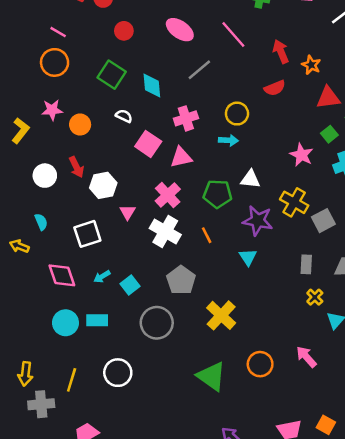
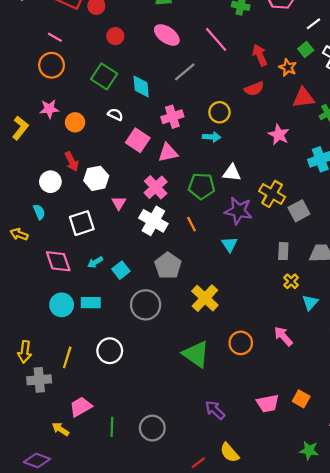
green square: (329, 134) -> (306, 50), moved
pink star: (301, 155) -> (279, 135), moved
white circle: (45, 176) -> (50, 182), moved

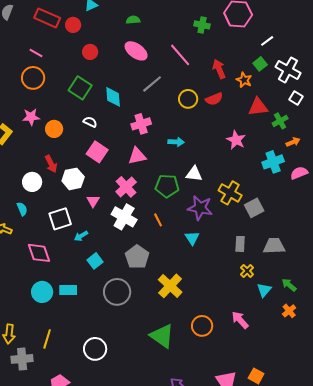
yellow circle: (219, 112) -> (188, 99), moved
pink square: (138, 140) -> (97, 152), moved
cyan arrow: (95, 262) -> (81, 236), moved
white circle: (110, 351) -> (95, 349), moved

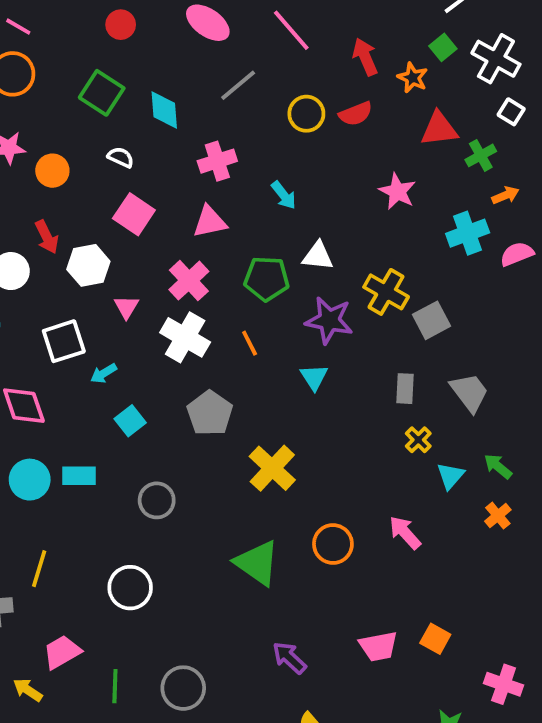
cyan arrow: (176, 142) -> (284, 195), turned 49
gray trapezoid: (274, 246) -> (469, 392), turned 55
gray circle: (117, 292) -> (157, 500), moved, size x0.7

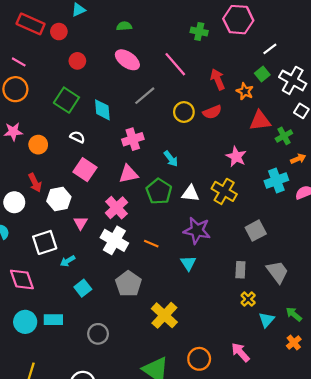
green pentagon: (267, 279) -> (159, 191), moved, turned 30
yellow cross: (386, 292) -> (224, 191), moved
orange line: (250, 343) -> (151, 244), turned -40

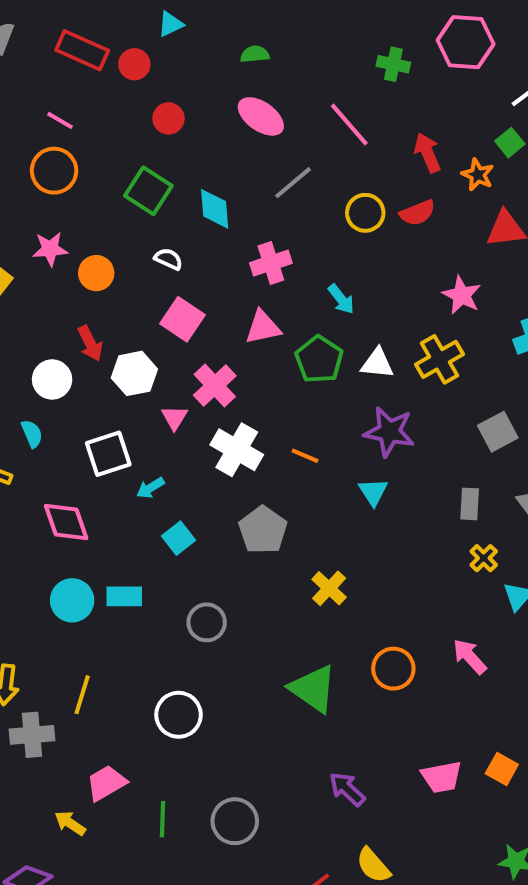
yellow cross: (224, 191) -> (440, 359), turned 30
pink cross: (117, 208) -> (215, 385), moved
yellow cross: (164, 315) -> (329, 588), size x0.7

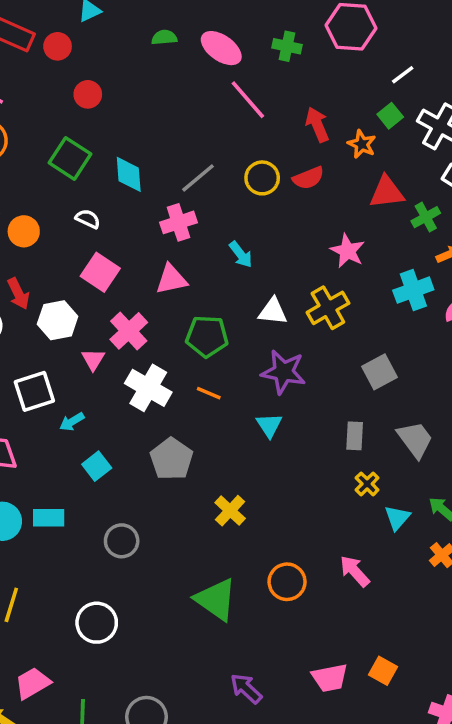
pink ellipse: (261, 116) -> (221, 48), moved
gray line: (293, 183) -> (198, 178), moved
green pentagon: (319, 359) -> (207, 336), moved, turned -30

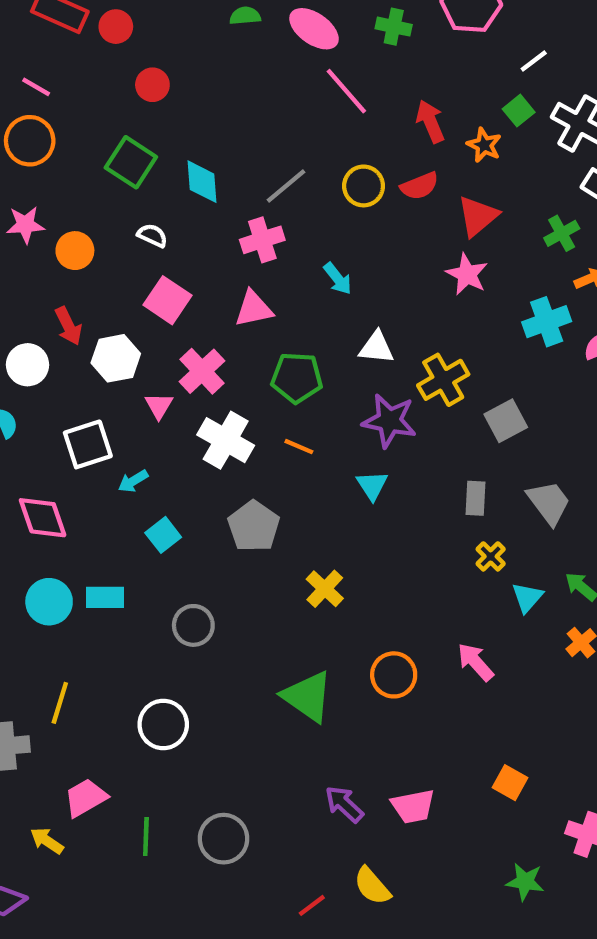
red triangle: (387, 192) -> (478, 216), moved, turned -33
yellow cross: (328, 308) -> (443, 380), moved
pink trapezoid: (330, 678) -> (413, 806), moved

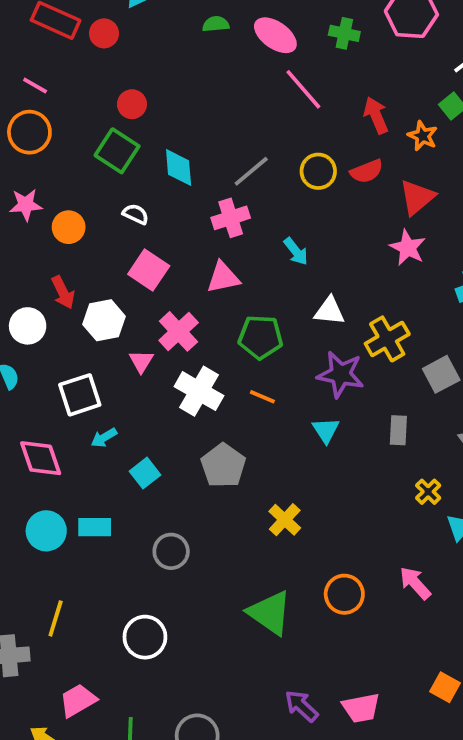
red circle: (152, 85) -> (132, 104), moved
cyan arrow: (133, 481) -> (104, 438), moved
gray rectangle: (476, 498) -> (398, 430), moved

